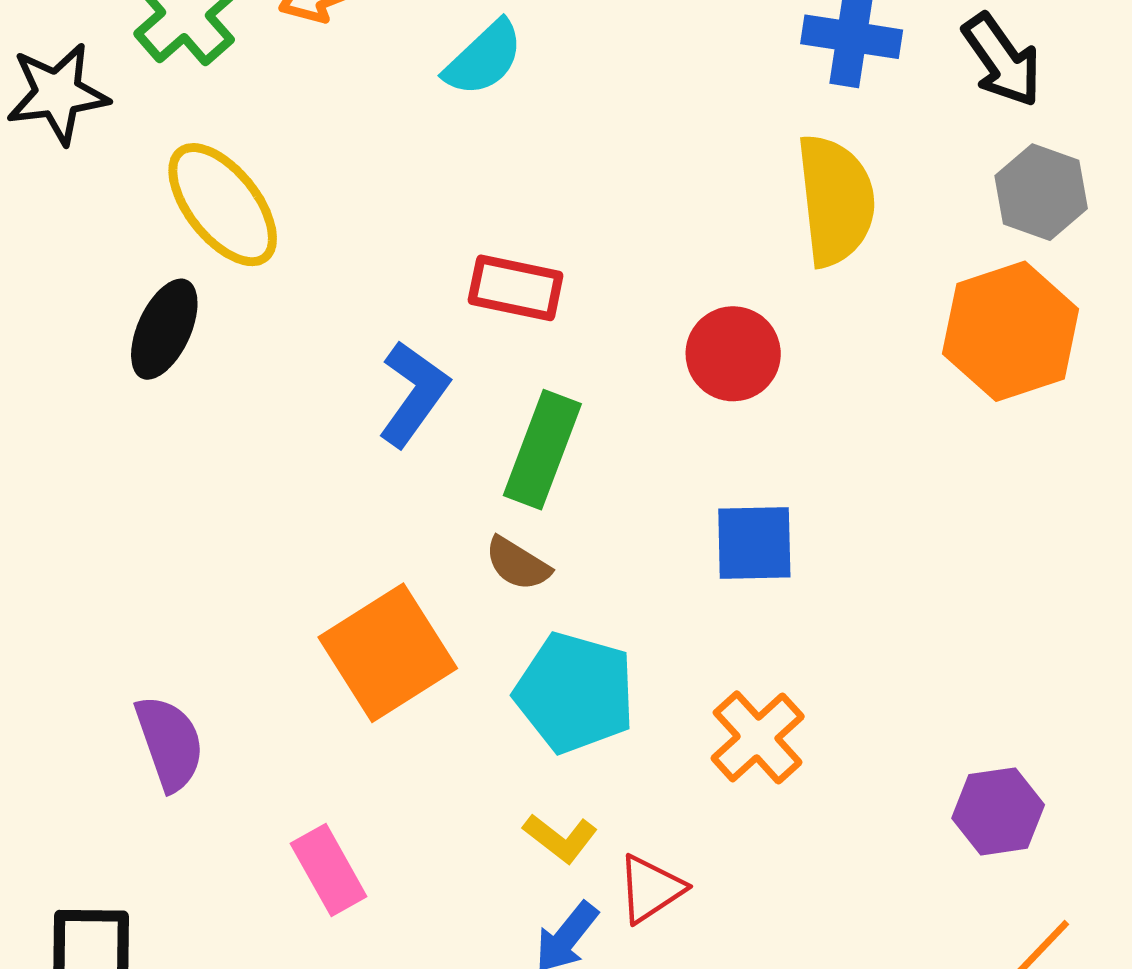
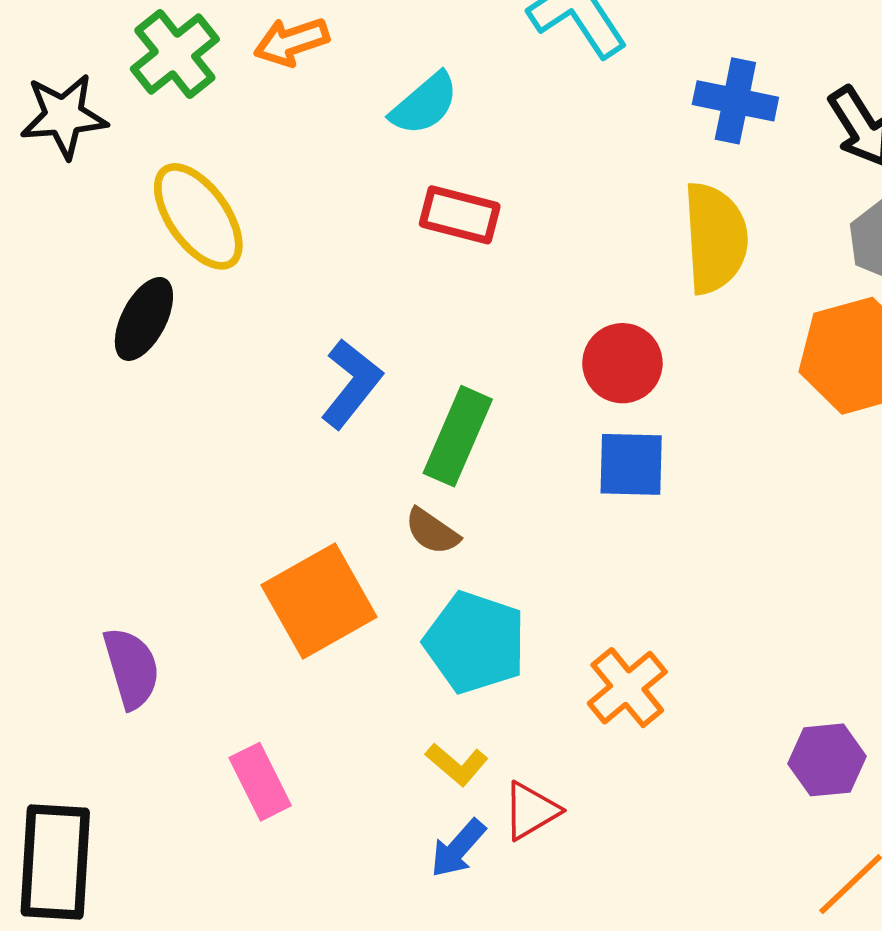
red rectangle: (516, 288) -> (460, 215), moved
blue square: (754, 543) -> (631, 464), moved

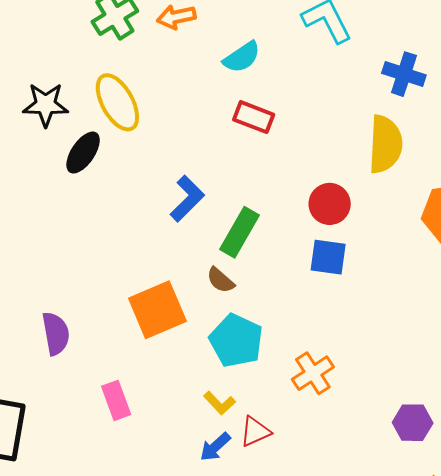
black star: (64, 116) -> (46, 105), moved

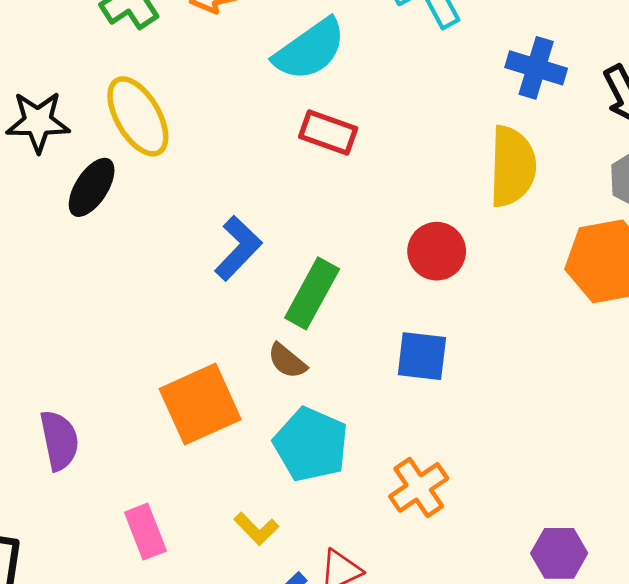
cyan semicircle: (242, 57) -> (310, 50), size x1.4
blue square: (328, 257) -> (422, 356), moved
yellow L-shape: (220, 403) -> (256, 529), moved

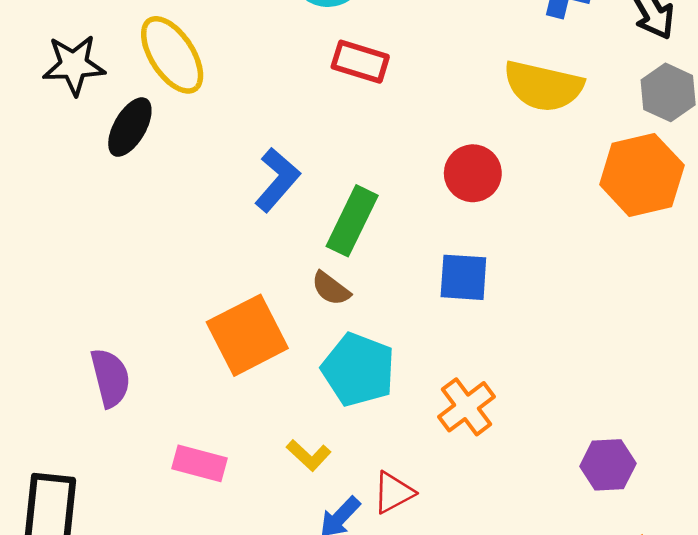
yellow semicircle: (512, 166) -> (543, 86), turned 104
pink rectangle: (145, 532) -> (200, 463), turned -51

